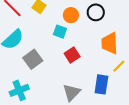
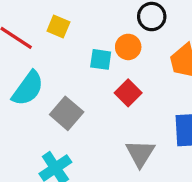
orange circle: (71, 15) -> (128, 47), moved

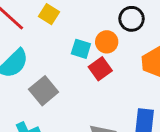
red square: (128, 93) -> (100, 69), moved

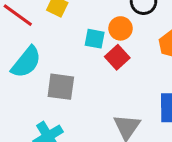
gray square: (44, 91) -> (61, 87), turned -36

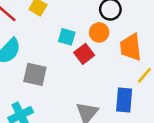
orange circle: (121, 28) -> (99, 32), moved

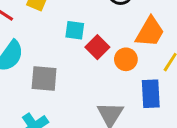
orange circle: (99, 32) -> (126, 59), moved
orange trapezoid: (131, 47) -> (150, 32), turned -136

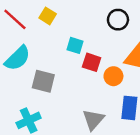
red square: (97, 47) -> (92, 62), turned -36

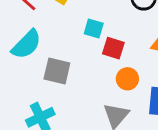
orange circle: (113, 76) -> (127, 79), moved

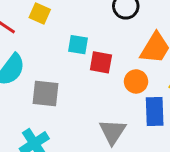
orange circle: (127, 79) -> (136, 81), moved

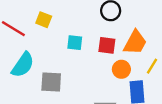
red square: (101, 62) -> (107, 45), moved

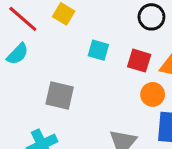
cyan semicircle: (23, 65) -> (18, 54), moved, size x0.7

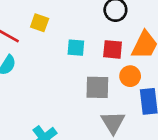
gray square: (60, 95) -> (97, 87), moved

